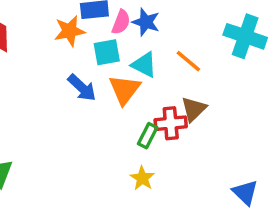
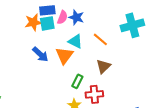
cyan cross: (245, 36) -> (132, 25), turned -35
cyan square: (107, 52) -> (47, 23), moved
red cross: (171, 123) -> (94, 94), moved

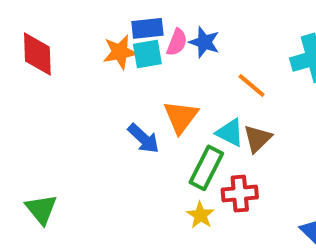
cyan triangle: (75, 41) -> (230, 133), moved
blue arrow: (40, 54) -> (143, 139), moved
green rectangle: (77, 81) -> (206, 168), size x1.5

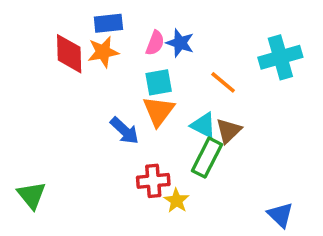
blue rectangle: (147, 28) -> (108, 23), moved
red diamond: (37, 54) -> (69, 54), moved
cyan square: (147, 54) -> (159, 82), moved
green rectangle: (206, 168) -> (207, 158), moved
red cross: (240, 194) -> (153, 181), moved

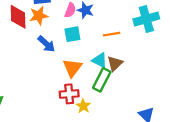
orange line: (223, 82) -> (112, 34), turned -49
orange triangle: (159, 111) -> (72, 68), moved
blue arrow: (125, 131) -> (46, 44), moved

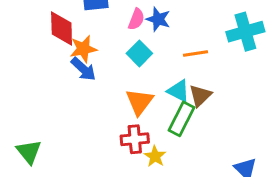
orange star: (39, 16) -> (83, 49), moved
cyan square: (72, 34) -> (139, 53), turned -35
blue arrow: (46, 44) -> (83, 69), moved

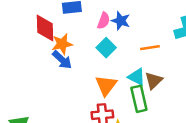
green rectangle: (182, 119) -> (139, 99), turned -40

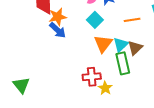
cyan triangle: (137, 77) -> (121, 45), turned 49
orange triangle: (106, 85) -> (103, 44), moved

